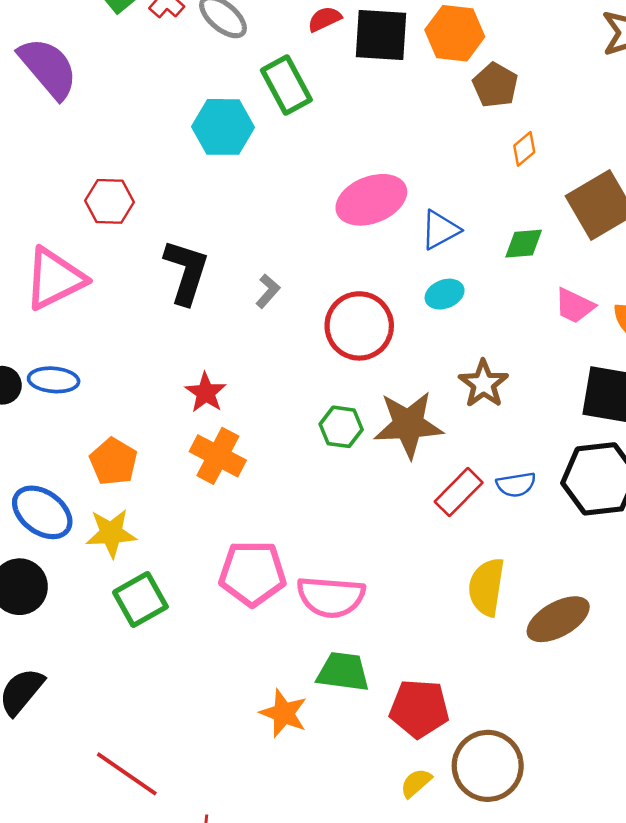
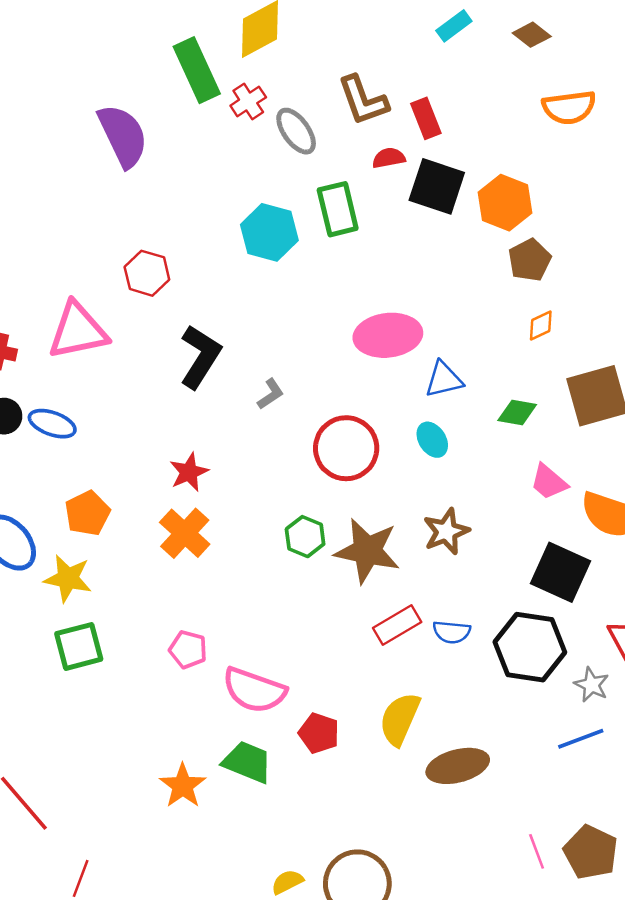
cyan ellipse: (445, 294) -> (432, 440), turned 64
pink pentagon: (253, 573) -> (188, 650), size x0.6
red pentagon: (419, 709) -> (319, 733), moved, size x0.7

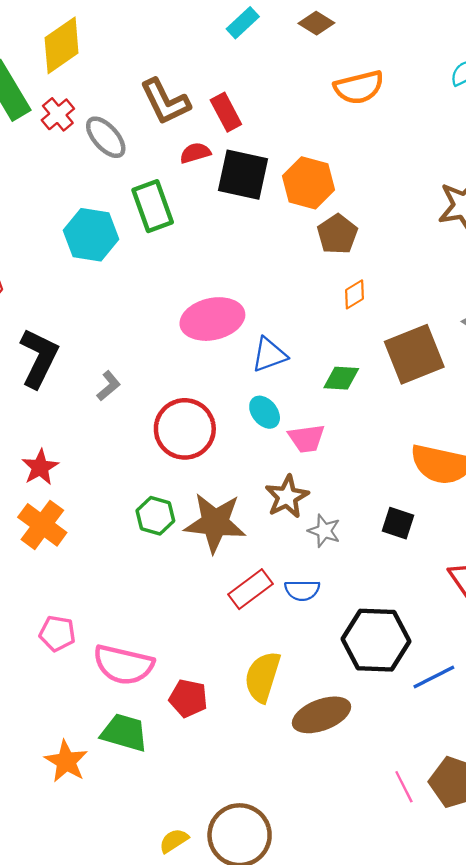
pink trapezoid: (549, 482) -> (307, 438), moved, turned -42
black square: (561, 572) -> (398, 523), size x0.6
black hexagon: (530, 647) -> (376, 640), moved
gray star: (592, 685) -> (324, 531), moved

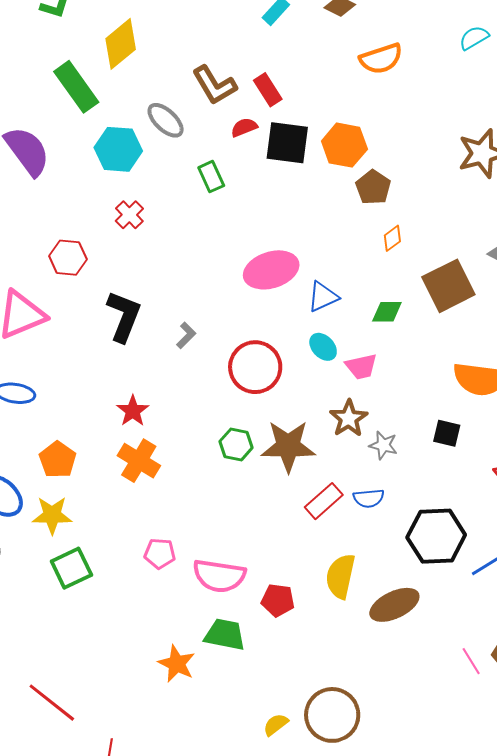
red cross: (58, 114) -> (129, 215), moved
green rectangle: (153, 206) -> (211, 177), size x0.7
cyan hexagon: (91, 235) -> (118, 149), moved

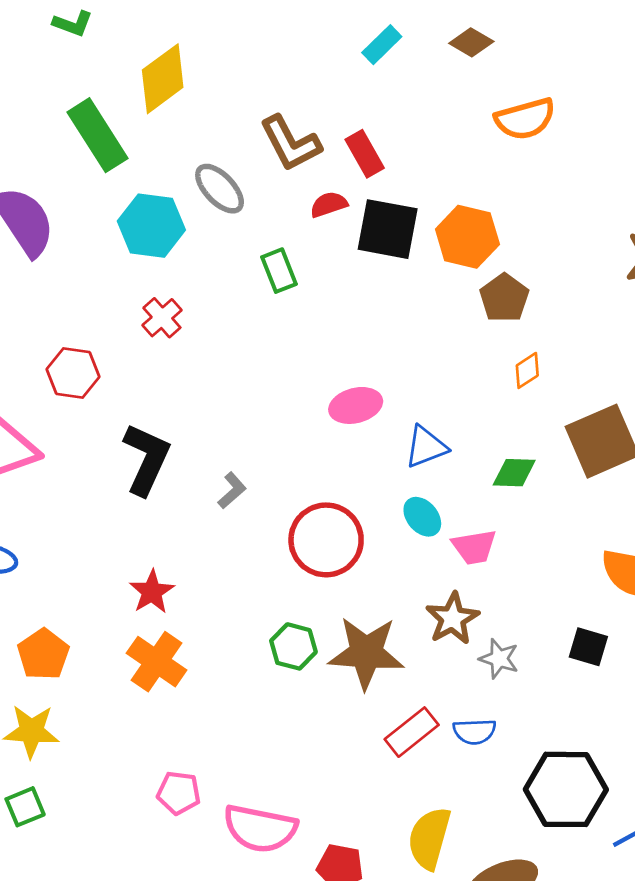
pink ellipse: (271, 270) -> (356, 405), size x0.7
green square: (71, 568) -> (25, 807), moved, size x0.7

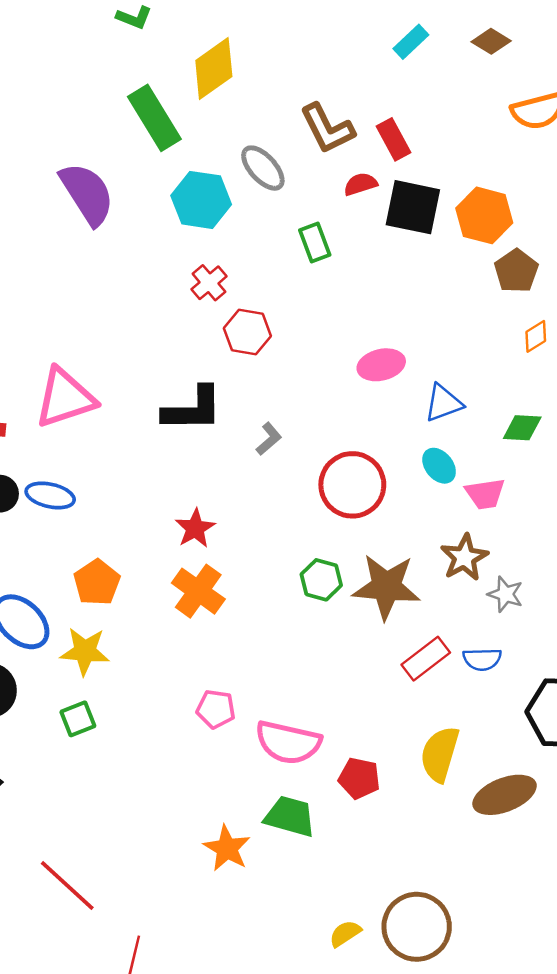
red hexagon: (73, 373) -> (247, 332), moved
black L-shape: (146, 459) -> (193, 409), turned 64

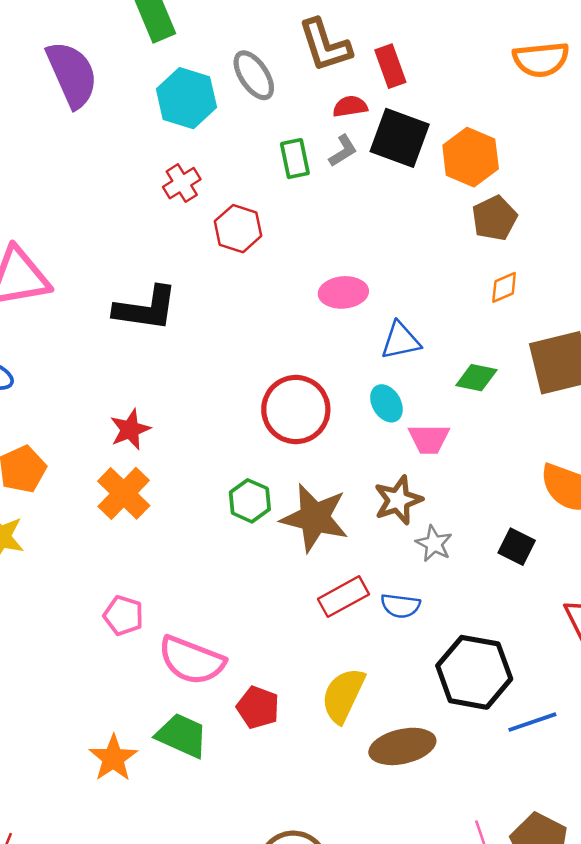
red hexagon: (247, 332) -> (238, 229), moved
gray L-shape: (269, 439) -> (343, 151), moved

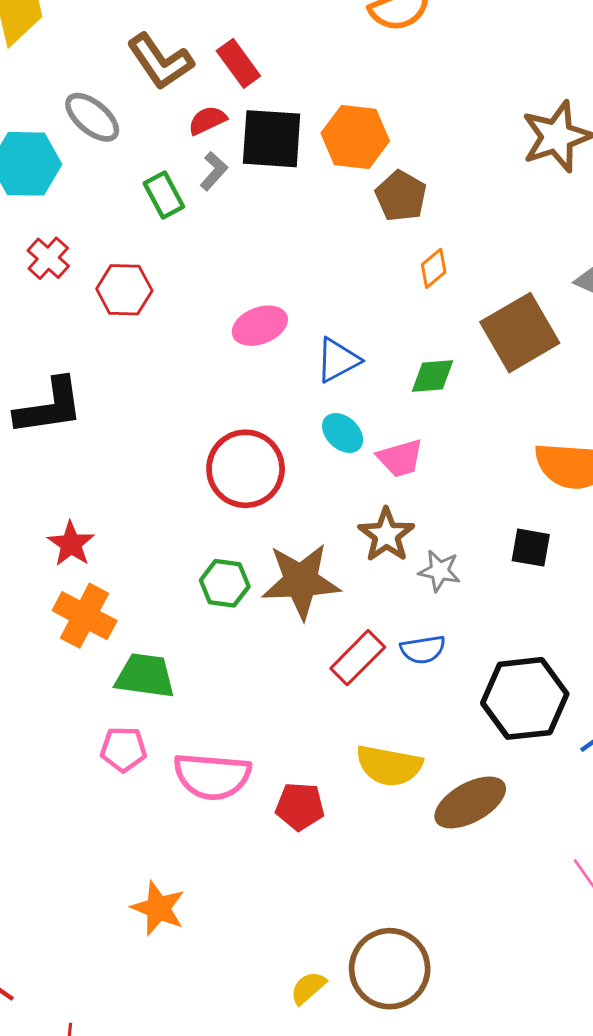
yellow semicircle: (343, 695) -> (389, 766), turned -88
green trapezoid: (182, 735) -> (145, 676), moved

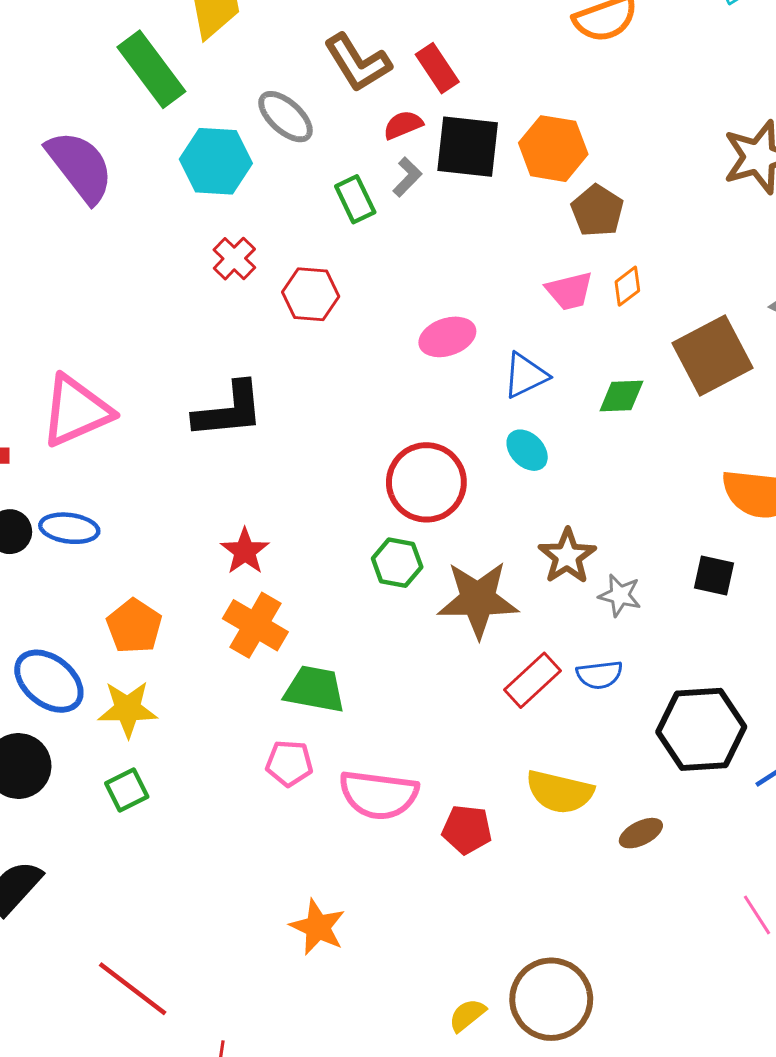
pink trapezoid: (400, 458) -> (569, 291), moved
green hexagon: (225, 583) -> (397, 563), moved
brown ellipse: (470, 802) -> (641, 833), size x0.6

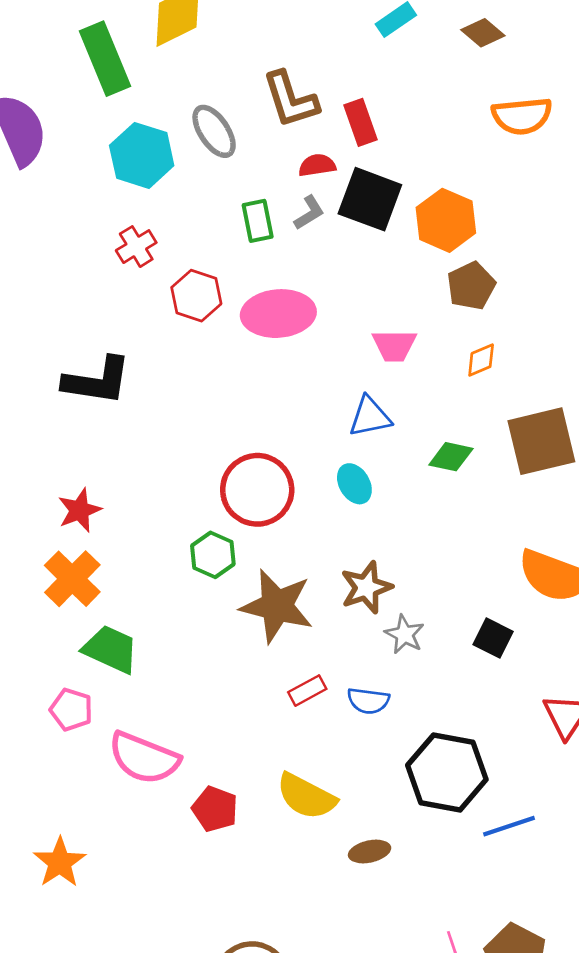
pink trapezoid: (569, 291) -> (394, 345), moved
pink ellipse: (447, 337) -> (278, 314), moved, size x1.4
red rectangle: (533, 680) -> (307, 691), size x0.7

